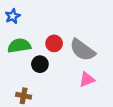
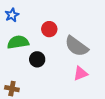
red circle: (54, 43) -> (49, 29), moved
brown cross: (24, 96) -> (12, 89), moved

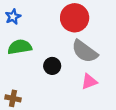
red circle: (49, 29) -> (75, 18), moved, size x1.6
black circle: (37, 59) -> (52, 66), moved

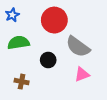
red circle: (75, 18) -> (54, 20), moved
brown cross: (13, 98) -> (22, 82), moved

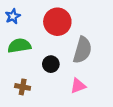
gray semicircle: (78, 47) -> (82, 50), turned -110
pink triangle: (82, 74) -> (78, 86), moved

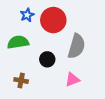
blue star: (13, 16) -> (27, 15), moved

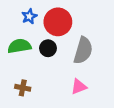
black circle: (47, 59) -> (48, 48), moved

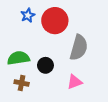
green semicircle: (19, 46) -> (18, 58), moved
black circle: (48, 48) -> (45, 65), moved

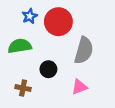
green semicircle: (18, 58) -> (20, 46), moved

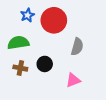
gray semicircle: (84, 50) -> (77, 47), size x0.7
brown cross: (23, 88) -> (20, 68), moved

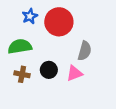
pink triangle: (73, 80) -> (75, 73), moved

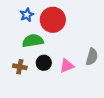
green semicircle: (20, 46) -> (33, 41), moved
gray semicircle: (85, 51) -> (92, 57), moved

